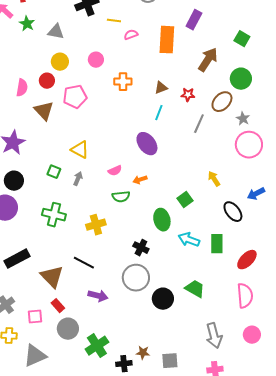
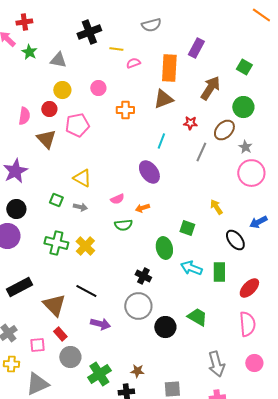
brown triangle: (161, 88) -> (163, 99), moved, size x1.5
gray arrow: (78, 179) -> (80, 207), turned 80
green square: (185, 200) -> (187, 228), turned -35
yellow cross: (96, 225) -> (85, 246), moved, turned -30
brown star: (143, 353) -> (137, 371), moved

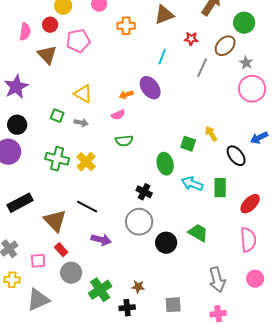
yellow arrow: (216, 207) -> (211, 134), moved
orange arrow: (142, 208) -> (126, 95), moved

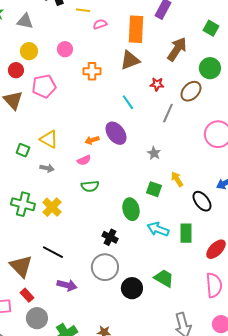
cyan line: (162, 57) -> (128, 102), turned -56
gray star: (246, 63) -> (154, 153), moved
green square: (57, 116) -> (23, 150), moved

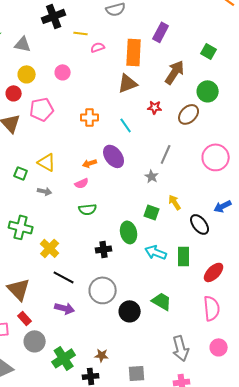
orange cross: (92, 71) -> (90, 117), moved
gray line: (168, 113) -> (166, 154), moved
yellow cross: (52, 207) -> (50, 248), moved
black cross: (110, 237) -> (104, 249), moved, turned -35
black line: (53, 252) -> (64, 277), moved

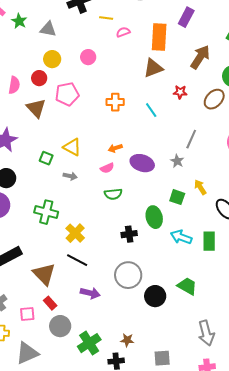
purple ellipse: (114, 156) -> (142, 163), moved, turned -35
black line: (64, 277) -> (77, 260), moved

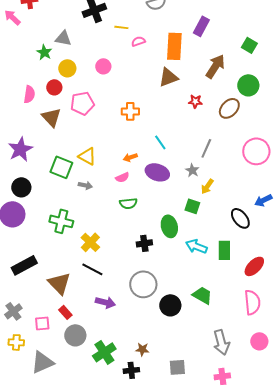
green star: (19, 21) -> (44, 52), moved
cyan line: (151, 110) -> (160, 142), moved
green square: (46, 158) -> (61, 167), size x1.6
yellow arrow: (200, 187) -> (207, 186), moved, turned -112

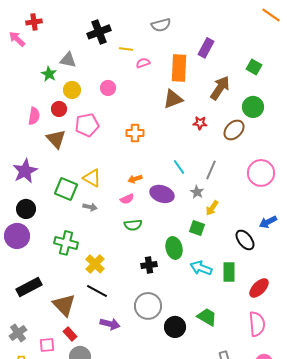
cyan line: (160, 142) -> (179, 167), moved

